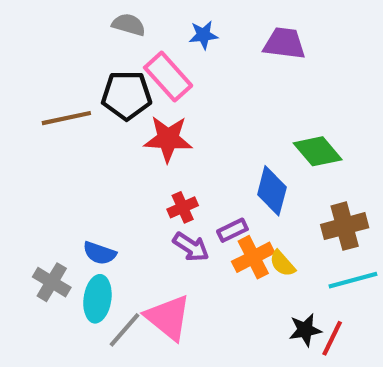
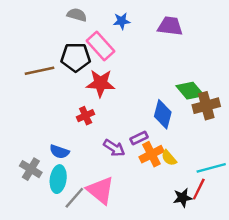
red cross: (183, 207) -> (86, 116), moved
brown cross: (345, 226) -> (206, 106), moved
red line: (332, 338) -> (199, 189), moved

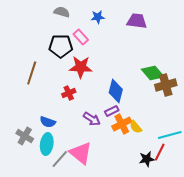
pink rectangle: (100, 46) -> (81, 37), size x0.7
brown line: (40, 71) -> (32, 73), moved, turned -60
blue diamond: (163, 114) -> (116, 91), moved

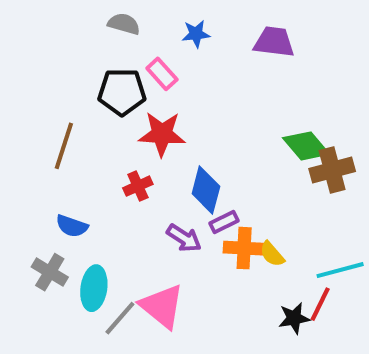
blue diamond: (116, 91) -> (206, 190), moved
blue semicircle: (48, 122) -> (72, 226), moved
orange cross: (122, 124) -> (244, 248), turned 30

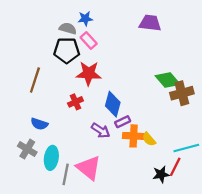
gray semicircle: (124, 24) -> (68, 28), moved
blue star: (196, 34) -> (85, 19), moved
gray line: (120, 318) -> (66, 174), turned -30

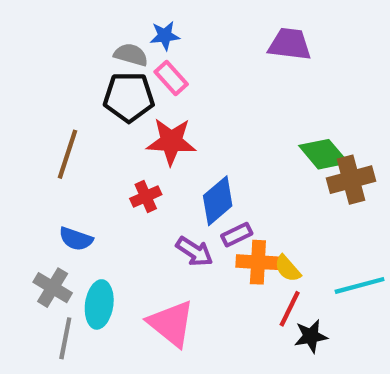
blue diamond: (113, 104) -> (218, 201), turned 35
red line: (175, 167) -> (290, 309), moved
gray line: (66, 174) -> (65, 338), moved

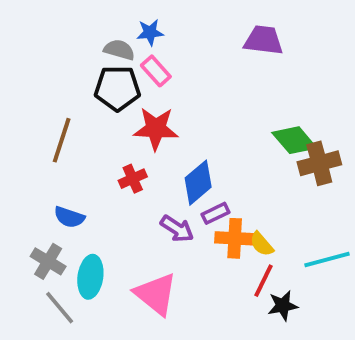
gray line: (65, 338) -> (60, 308), turned -51

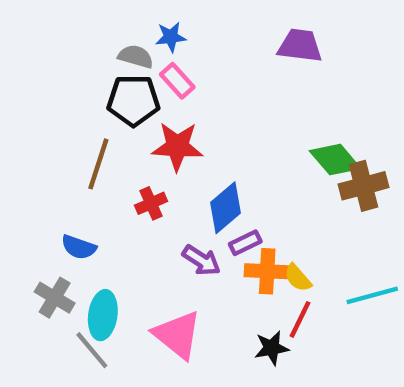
brown line: (62, 140) -> (98, 164), moved
black star: (283, 306) -> (272, 348), moved
gray line: (60, 308) -> (92, 350), moved

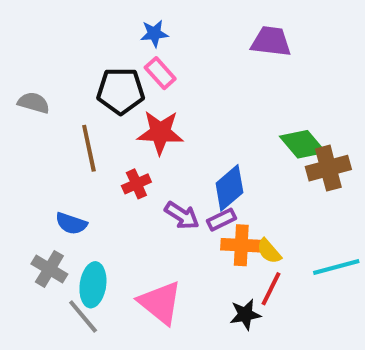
gray semicircle: (136, 57) -> (34, 103), moved
brown line: (98, 164) -> (89, 148), turned -30
blue diamond: (226, 208) -> (229, 188), moved
purple arrow: (201, 260) -> (182, 216), moved

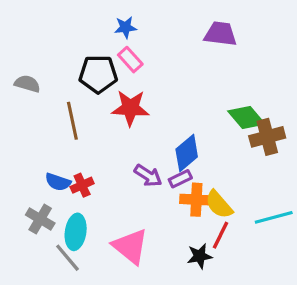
red cross: (136, 184) -> (82, 185), moved
yellow semicircle: (269, 251) -> (219, 204), size x1.4

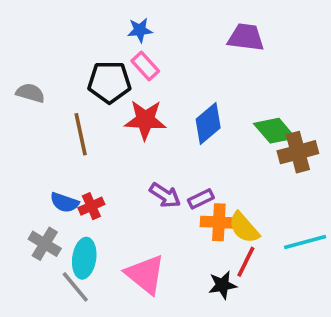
blue diamond: (187, 153) -> (208, 123), moved

